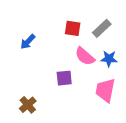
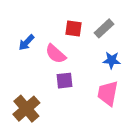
pink semicircle: (85, 56) -> (56, 54), moved
brown cross: (28, 105) -> (26, 109), size x1.5

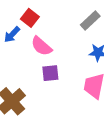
red square: (73, 28) -> (30, 18), moved, turned 30

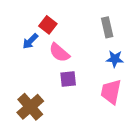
gray rectangle: (90, 20) -> (107, 27), turned -60

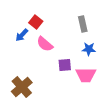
purple square: (68, 79) -> (65, 65), moved
pink trapezoid: (111, 92) -> (86, 75), turned -100

